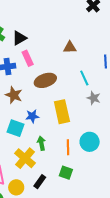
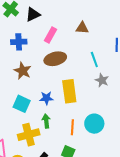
pink rectangle: (28, 58) -> (50, 35), moved, turned 49
blue star: (32, 116) -> (46, 98), moved
yellow cross: (25, 158) -> (29, 135), turned 30

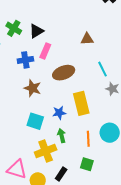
pink rectangle: (50, 35) -> (45, 51), moved

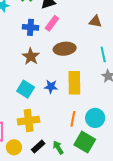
green arrow: (62, 136) -> (58, 148), moved, turned -32
green square: (87, 164) -> (85, 142), moved, size x1.5

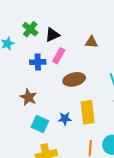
brown triangle: (95, 22) -> (91, 42), moved
brown star: (31, 56) -> (28, 97), moved

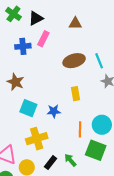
brown ellipse: (74, 79) -> (74, 61), moved
yellow rectangle: (88, 112) -> (75, 94), size x0.6
blue star: (65, 119) -> (54, 111), moved

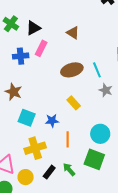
brown triangle: (75, 23) -> (73, 33), turned 32
yellow rectangle: (75, 94) -> (74, 103), turned -32
orange line: (80, 129) -> (68, 139), moved

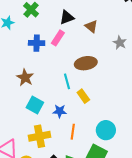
black triangle: (33, 28) -> (67, 17), moved
cyan line: (97, 70) -> (67, 81), moved
gray star: (106, 90) -> (120, 43), moved

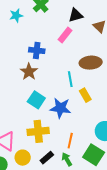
blue cross: (37, 43) -> (37, 50), moved
blue star: (60, 111) -> (60, 108), size x1.5
orange line: (73, 132) -> (70, 141), moved

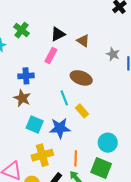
brown ellipse: (91, 63) -> (81, 78), turned 35

